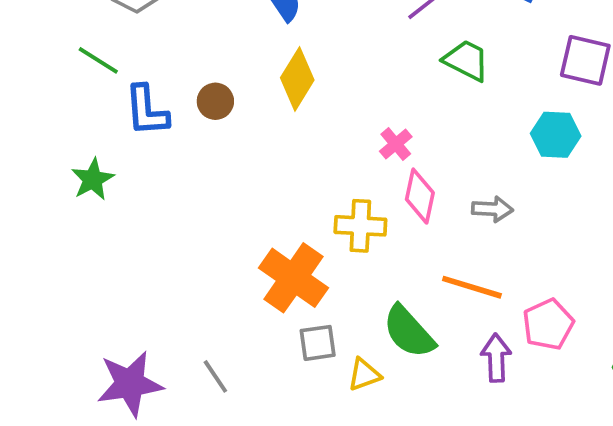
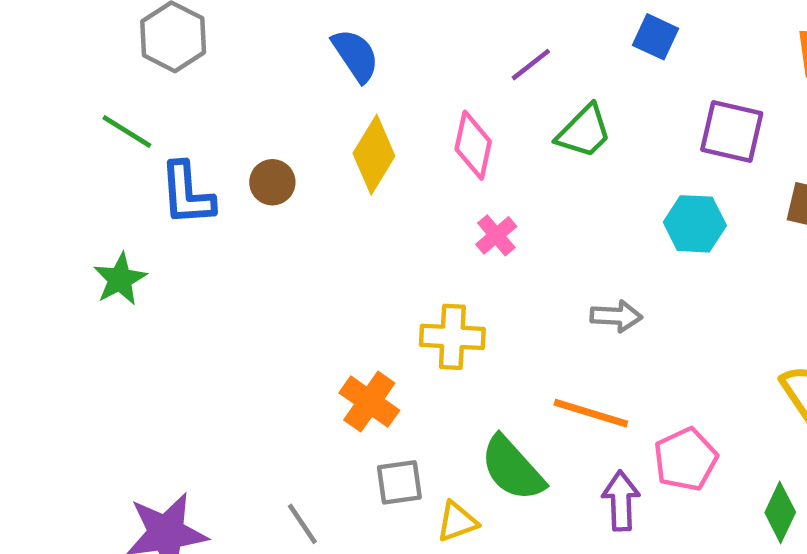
green trapezoid: (466, 60) -> (584, 131), turned 108
pink diamond: (420, 196) -> (473, 145), moved
orange cross: (293, 278) -> (369, 402), size x0.7
gray line: (215, 376) -> (302, 524), moved

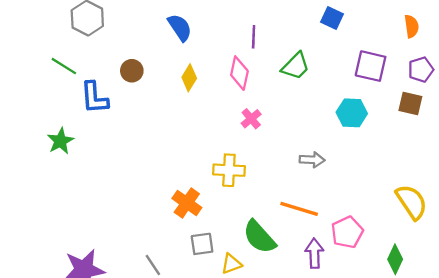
purple line: (531, 65) -> (254, 37), moved, turned -50
yellow diamond: (374, 155) -> (189, 78), size x0.7
brown circle: (272, 182) -> (132, 71), moved

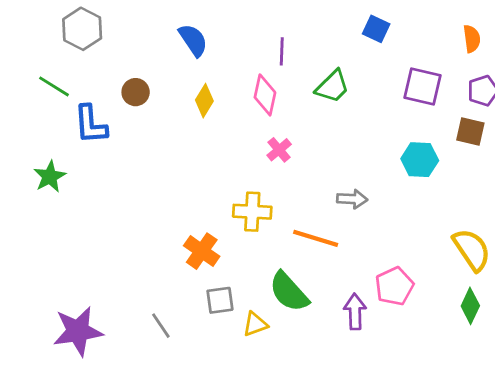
cyan hexagon: (352, 113) -> (420, 160), moved
orange line: (299, 209) -> (316, 238), moved
green diamond: (395, 259) -> (470, 306), moved

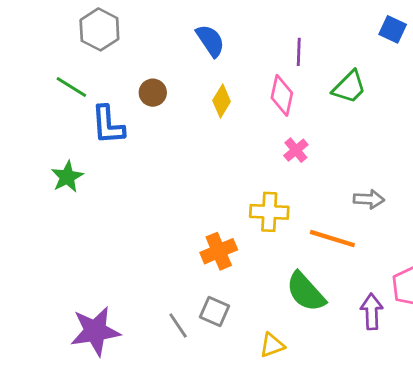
orange cross: (202, 251) -> (219, 251), turned 32
gray square: (220, 300) -> (215, 311), moved, turned 32
yellow triangle: (255, 324) -> (272, 345), moved

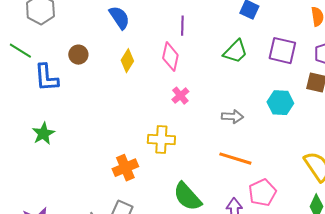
green trapezoid: (349, 87) -> (235, 52), moved
green star: (67, 177) -> (43, 134), moved
gray arrow: (369, 199) -> (232, 117), moved
orange line: (332, 239) -> (235, 159), moved

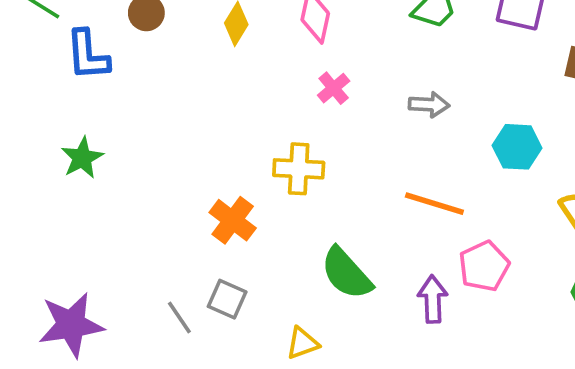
cyan hexagon: (280, 103) -> (517, 147), moved
gray arrow: (232, 117) -> (429, 105), moved
orange cross: (125, 168) -> (233, 220), turned -30

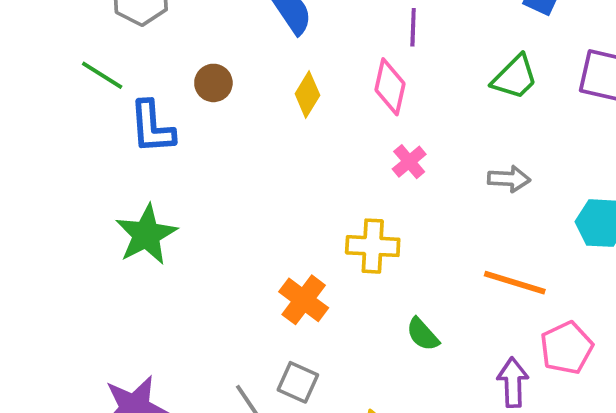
green star: (82, 158) -> (146, 235), size x1.4
green semicircle: (346, 273) -> (423, 334), moved, size x0.6

